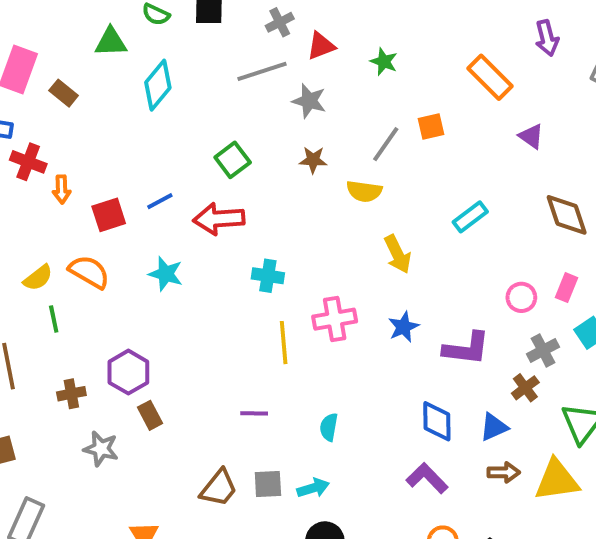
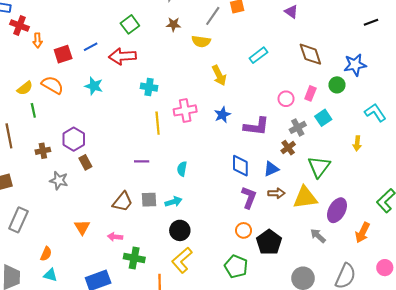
purple L-shape: (427, 478) -> (249, 197), moved, turned 65

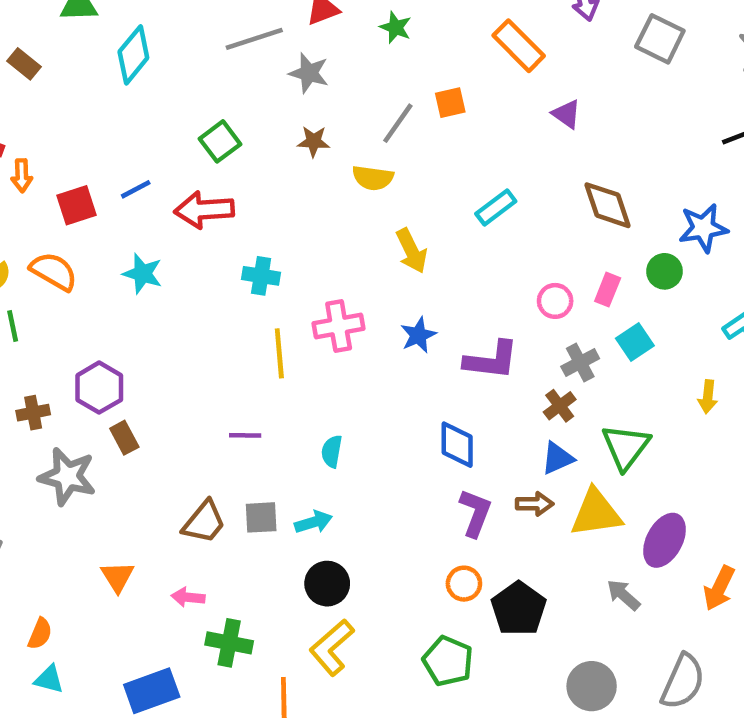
blue triangle: (271, 169) -> (557, 458), moved
gray star: (59, 181) -> (67, 476), size x1.4

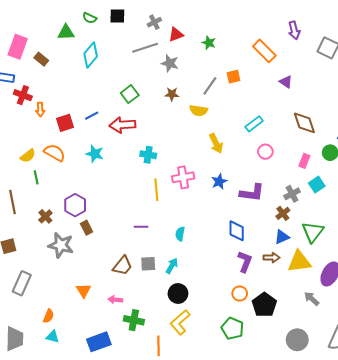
pink circle: (555, 301) -> (265, 152), moved
brown cross: (33, 413) -> (45, 216), turned -32
cyan arrow: (313, 522) -> (172, 266), turned -42

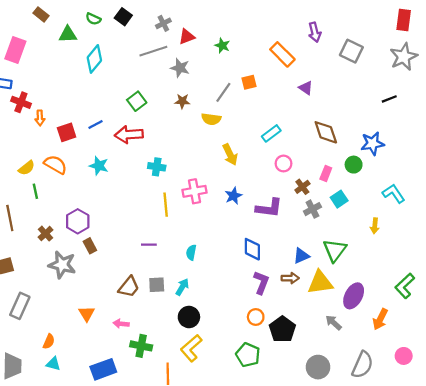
black square: (117, 16) -> (123, 17), turned 35
brown rectangle: (41, 59) -> (41, 14), moved
brown cross: (283, 213) -> (302, 187), moved

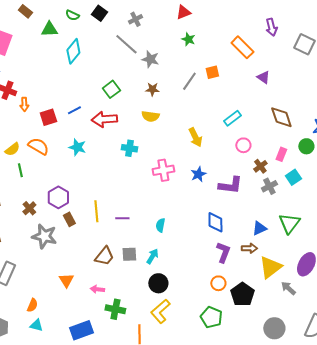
red triangle: (187, 37) -> (183, 12), moved
gray line: (153, 51) -> (126, 44), turned 60
yellow semicircle: (211, 119) -> (150, 116), moved
yellow line: (166, 205) -> (96, 211), moved
yellow triangle: (320, 283) -> (270, 267), moved, turned -30

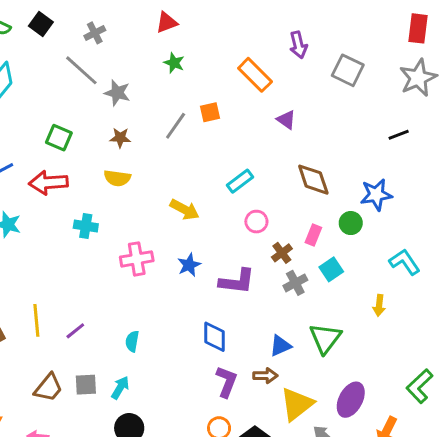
green square: (111, 89) -> (59, 138), turned -30
yellow arrow: (195, 137) -> (185, 210), turned -36
purple line: (122, 218) -> (75, 331), turned -40

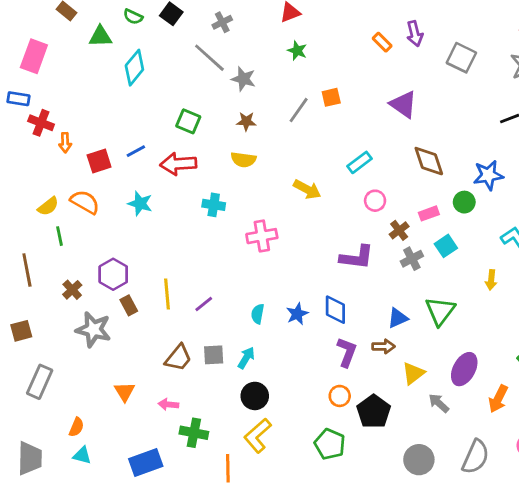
orange rectangle: (255, 75) -> (382, 42), moved, size x0.6
purple triangle: (286, 120) -> (403, 104), size x1.5
pink rectangle: (313, 235) -> (429, 213), turned 48
blue star: (189, 265) -> (297, 314), moved
yellow triangle: (297, 404) -> (413, 373), size x0.7

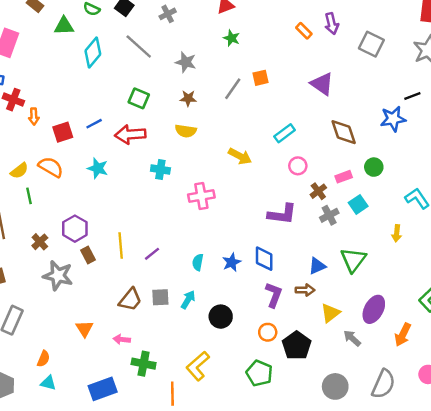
gray line: (209, 58) -> (139, 46), moved
blue star: (488, 175) -> (393, 119), moved
black circle: (255, 396) -> (221, 317), moved

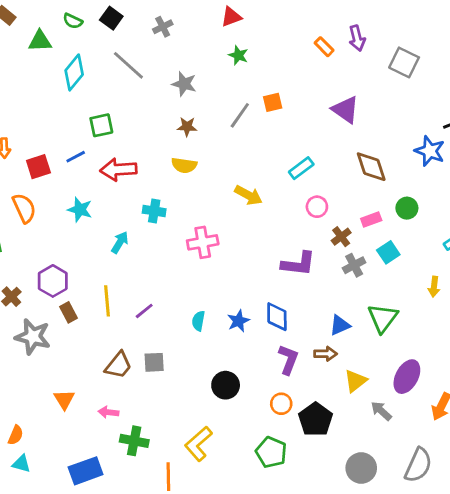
green square: (139, 98) -> (101, 125), moved, turned -35
blue star: (393, 119) -> (430, 151), turned 30
orange semicircle: (51, 167) -> (24, 208), turned 35
cyan arrow: (188, 300) -> (120, 242), moved

